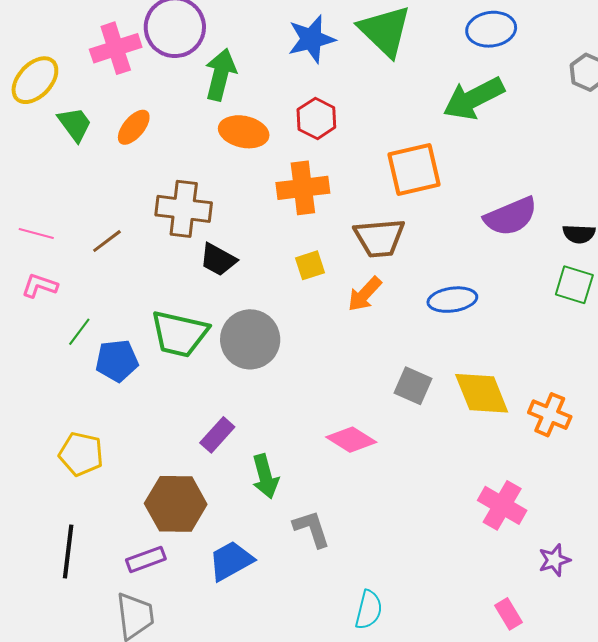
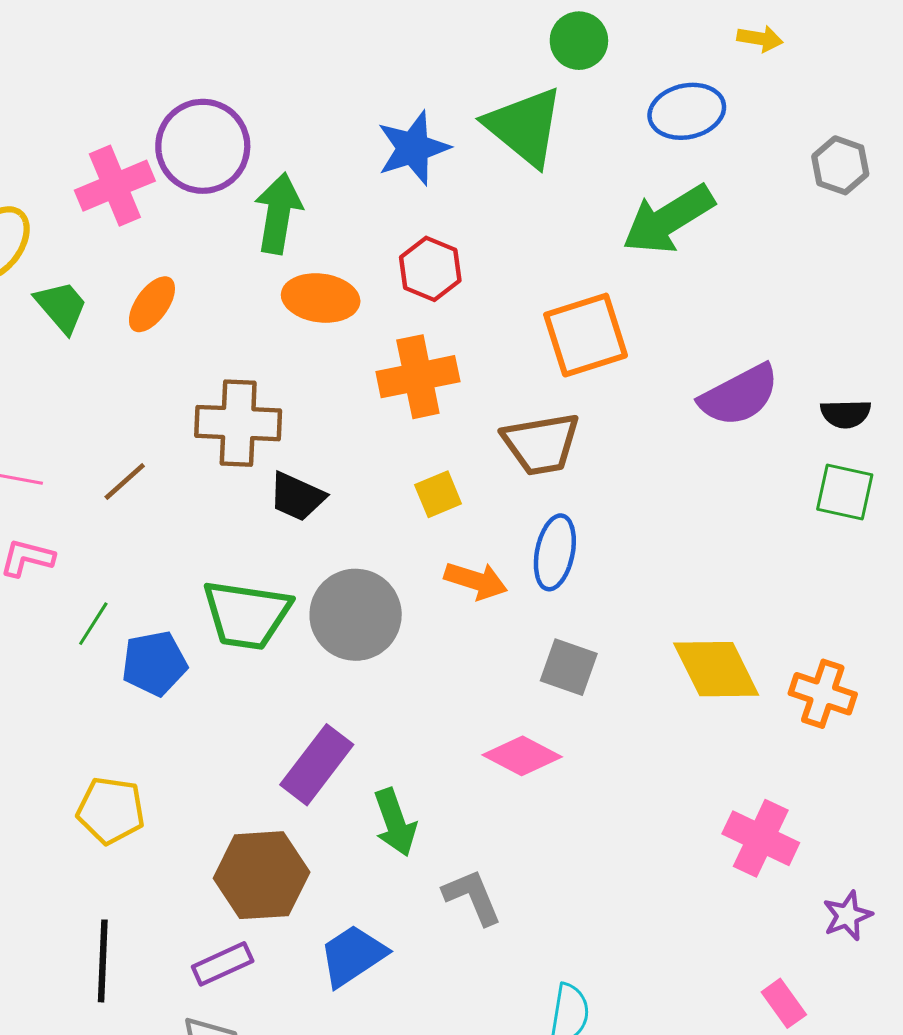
orange arrow: (365, 294) -> (476, 581), moved, turned -111
blue ellipse: (452, 300) -> (555, 552), moved, turned -66
gray square: (413, 386) -> (569, 667), moved
purple rectangle: (217, 435) -> (317, 765), size x1.4

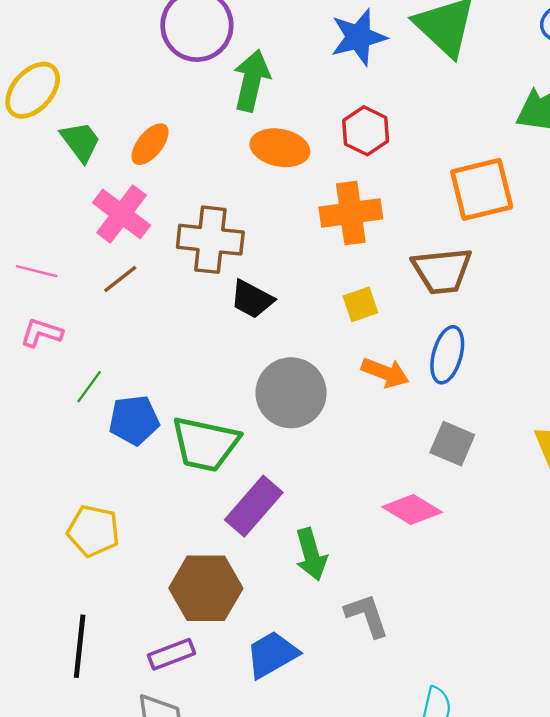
pink cross: (115, 186) -> (121, 214), moved, turned -34
green trapezoid: (247, 615) -> (205, 444), moved

